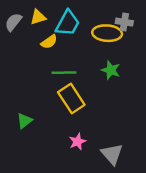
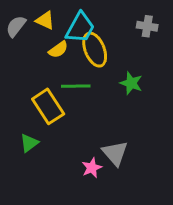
yellow triangle: (38, 17) -> (45, 20), turned 42
yellow ellipse: (107, 33) -> (95, 50), moved, turned 64
yellow rectangle: (71, 98) -> (48, 106), moved
gray triangle: (112, 154) -> (115, 153), moved

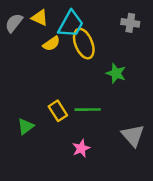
green line: (76, 86) -> (88, 110), moved
yellow rectangle: (48, 106) -> (58, 111), moved, size x0.7
gray triangle: (115, 153) -> (133, 135), moved

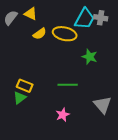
cyan trapezoid: (71, 24) -> (85, 19), moved
yellow ellipse: (84, 44) -> (65, 34), turned -55
yellow rectangle: (58, 111) -> (25, 86), moved, turned -35

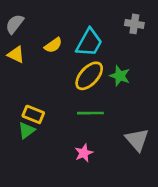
yellow triangle: (31, 14) -> (16, 55), moved
cyan trapezoid: (85, 19) -> (89, 43), moved
yellow ellipse: (65, 34) -> (89, 76), moved, turned -60

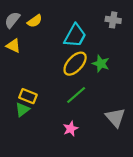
yellow semicircle: (53, 45) -> (35, 21), moved
green line: (90, 113) -> (76, 95), turned -40

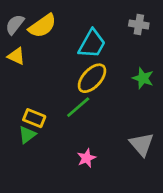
yellow semicircle: (35, 21) -> (42, 26), size x1.5
green star: (101, 64) -> (143, 78), moved
green line: (76, 95) -> (78, 107), moved

